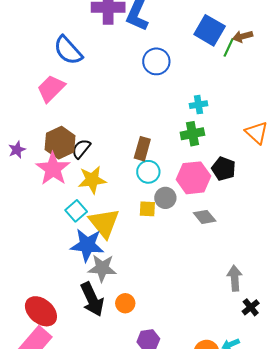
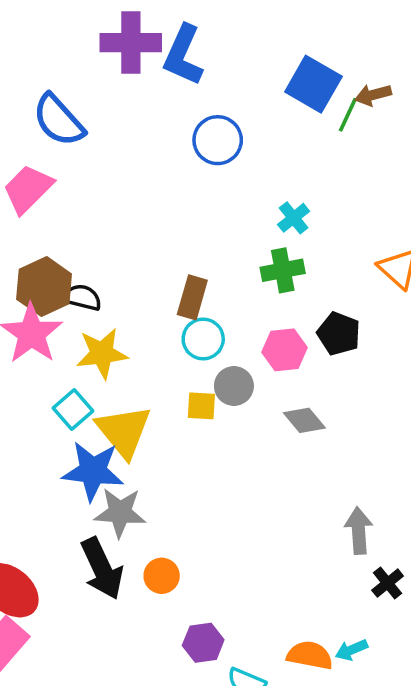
cyan cross: (199, 105) -> (294, 218), turned -30
black semicircle: (81, 149) -> (82, 297), turned 65
pink hexagon: (193, 178) -> (285, 350), size x0.7

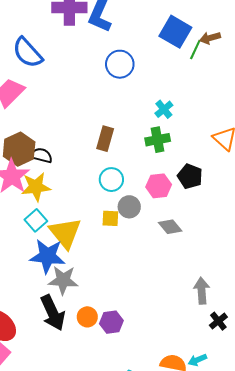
brown rectangle: (192, 297) -> (105, 139), moved
yellow star: (102, 353) -> (36, 187), moved
purple hexagon: (203, 643) -> (111, 322), moved

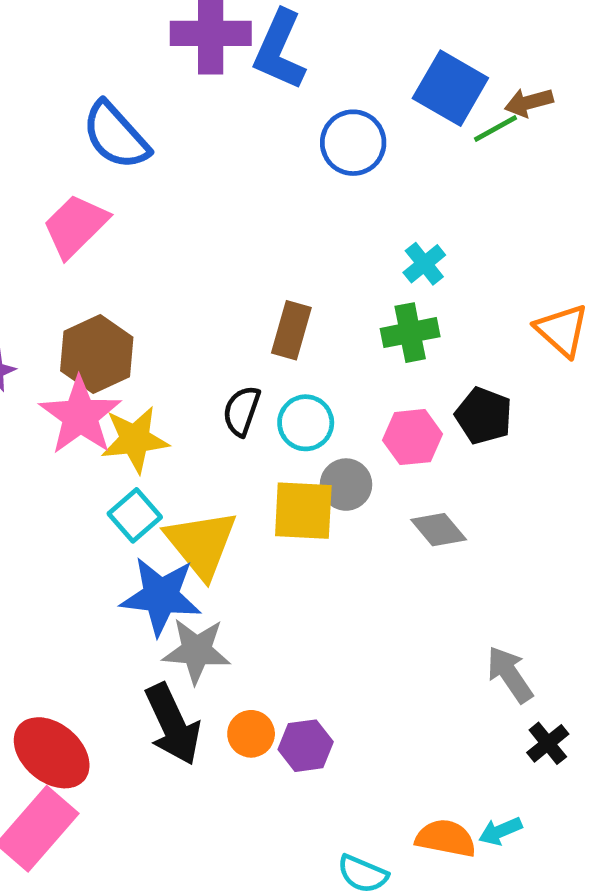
green line: (195, 49) -> (496, 128), turned 36
blue circle: (120, 64) -> (353, 143), moved
black semicircle: (41, 155) -> (242, 411), moved, turned -85
yellow square: (110, 218) -> (303, 511), size x1.6
gray arrow: (202, 291) -> (510, 674), turned -30

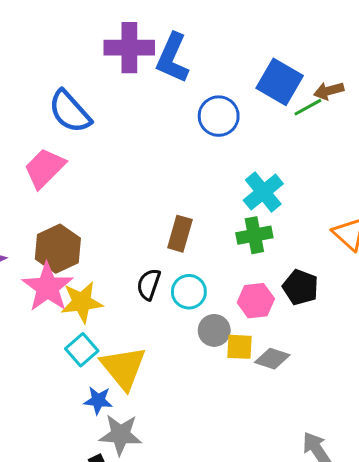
cyan cross: (424, 264) -> (263, 192), size x1.5
yellow square: (303, 511) -> (239, 347), moved, size x0.7
gray diamond: (439, 530) -> (272, 359), turned -32
blue star: (161, 596) -> (98, 400), size x0.6

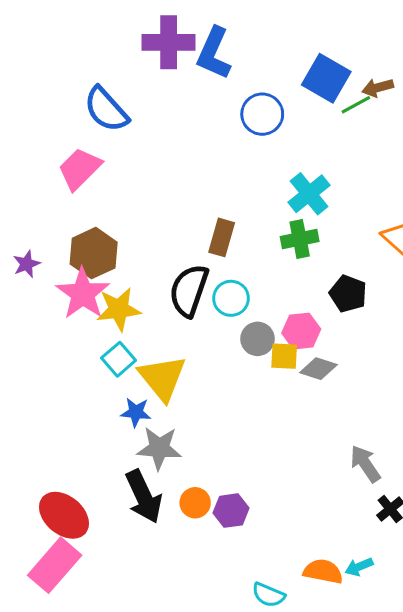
black semicircle: (149, 284) -> (189, 291), size x1.6
pink hexagon: (256, 301) -> (301, 331), moved

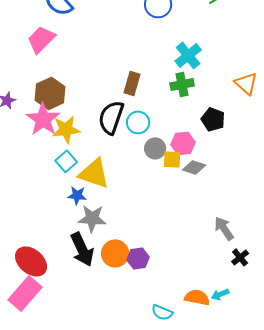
yellow triangle: (162, 378) -> (94, 173), turned -32
orange circle: (195, 503) -> (115, 253), size x1.4

